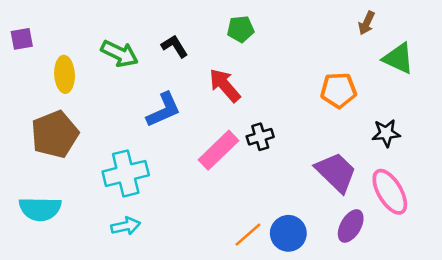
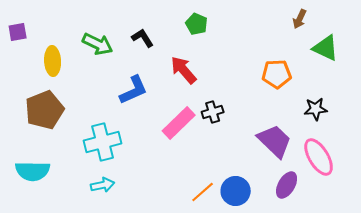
green pentagon: (241, 29) -> (197, 24), turned 30

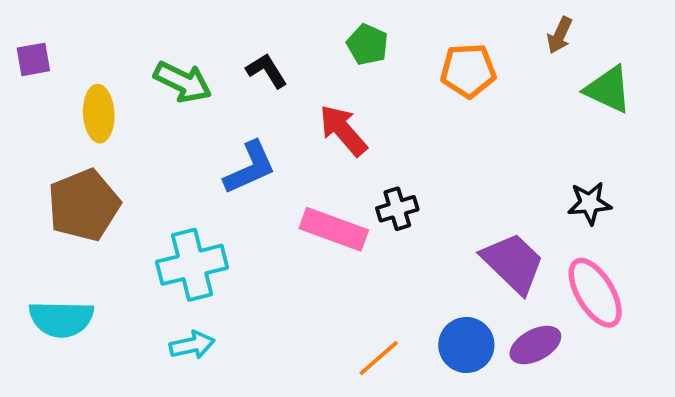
orange pentagon: (277, 74) -> (468, 71), moved
pink rectangle: (179, 123) -> (334, 229), turned 64
purple ellipse: (287, 185) -> (535, 345), turned 32
blue circle: (236, 191) -> (466, 345), moved

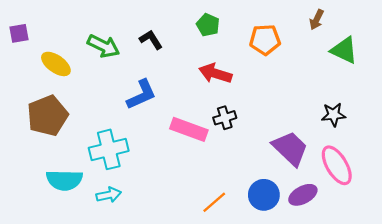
yellow ellipse: (99, 114) -> (56, 64), turned -52
red arrow: (343, 130) -> (215, 73), moved, turned -32
cyan semicircle: (61, 319) -> (64, 180), moved

